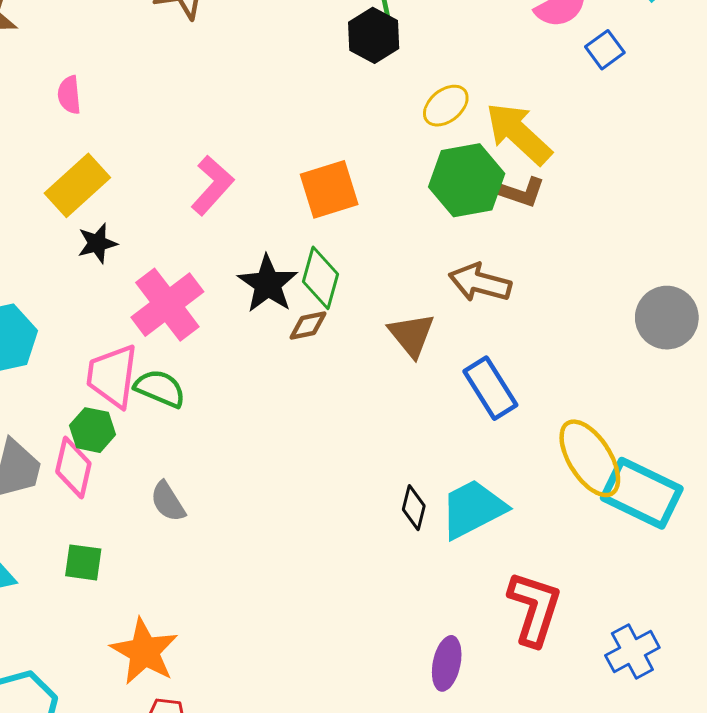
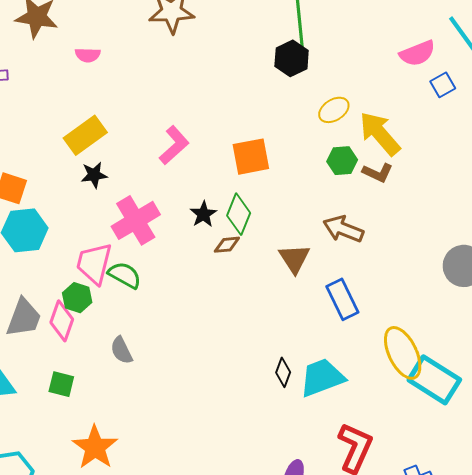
pink semicircle: (69, 95) -> (88, 55), moved, turned -90
green hexagon: (467, 180) -> (342, 161), size x0.6
black star: (268, 284) -> (203, 214), size x0.7

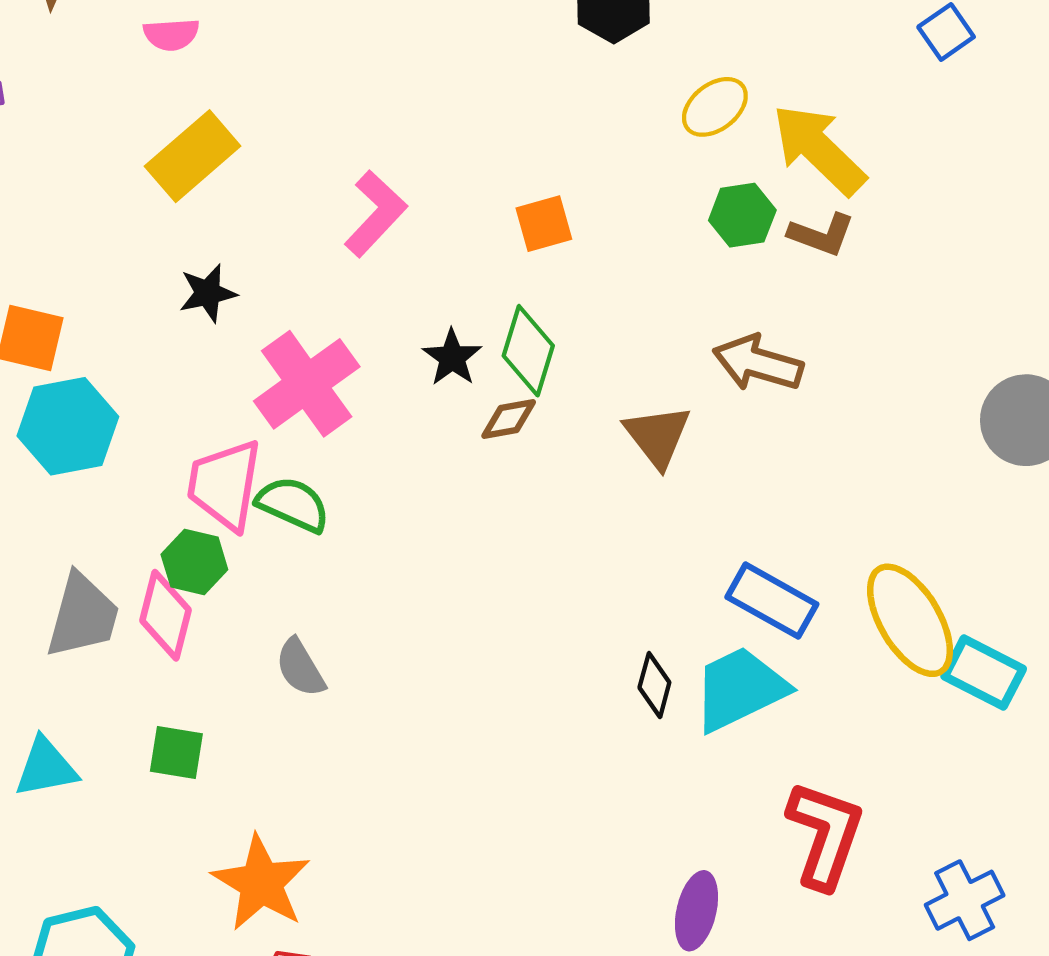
yellow rectangle: (85, 135) -> (193, 156), moved
orange square: (251, 157) -> (544, 224), size x0.7
blue rectangle: (342, 299) -> (772, 601), moved, turned -30
cyan rectangle: (434, 380) -> (984, 673), size x0.7

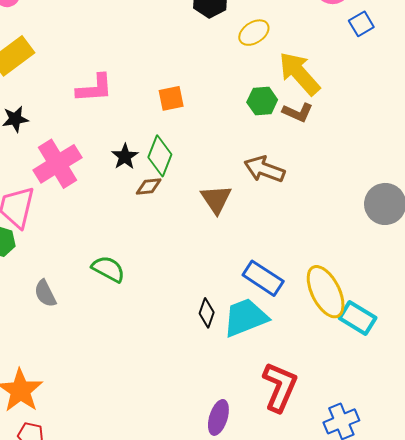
yellow ellipse: (715, 107) -> (254, 33), moved
pink L-shape: (376, 214) -> (95, 88), turned 39
green semicircle: (293, 504) -> (108, 269), moved

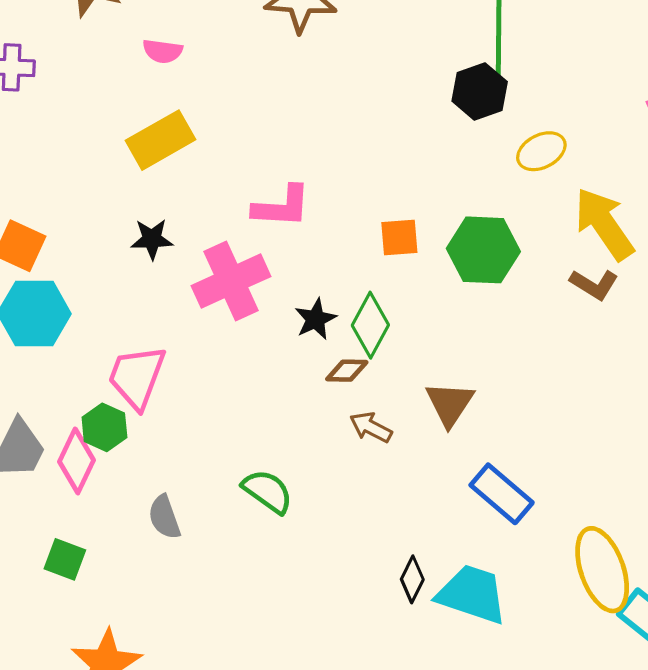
green hexagon: (262, 101) -> (483, 250), moved, size x1.5
pink cross: (57, 164) -> (231, 281), moved
brown arrow: (264, 169) -> (371, 427), moved, size x0.7
blue rectangle: (263, 278) -> (502, 494), moved
cyan trapezoid: (245, 317) -> (472, 594), turned 33

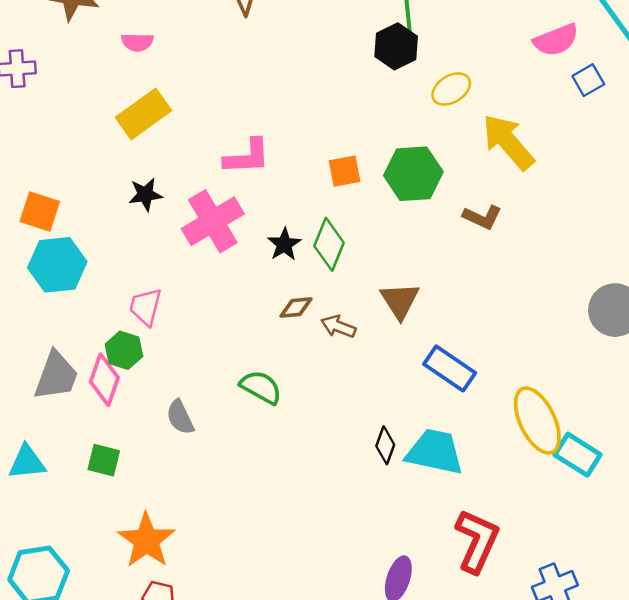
brown L-shape: (594, 284) -> (482, 217), moved
brown diamond: (347, 371) -> (296, 308), moved
pink trapezoid: (137, 377) -> (145, 307), size x0.7

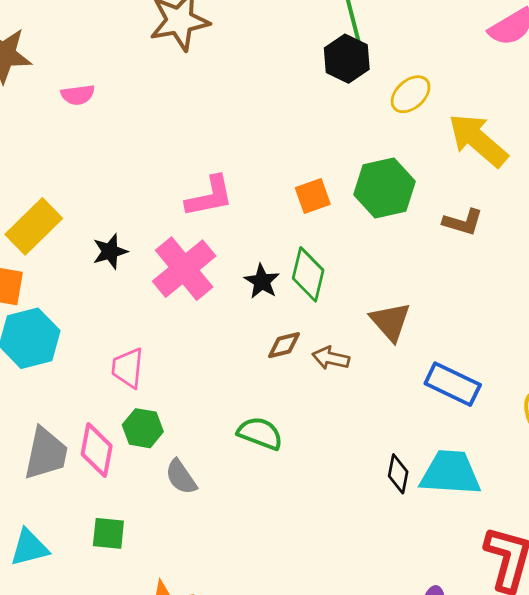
yellow rectangle: (144, 114) -> (34, 226), moved
green hexagon: (124, 350) -> (143, 428), moved

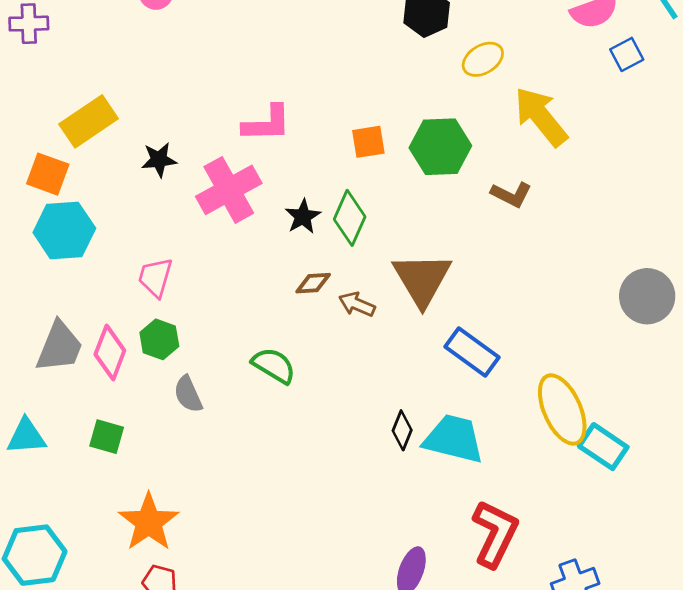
brown triangle: (390, 322) -> (422, 279), size x1.4

